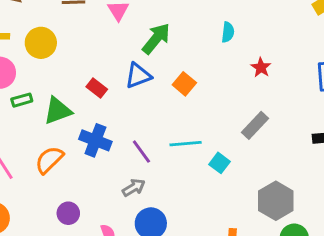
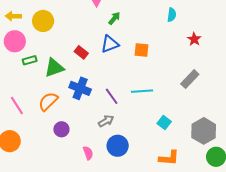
green arrow: (156, 39) -> (114, 18), moved, size x0.6
orange square: (184, 84) -> (141, 50), turned -35
cyan square: (220, 163) -> (164, 123), moved
purple circle: (68, 213) -> (61, 129), moved

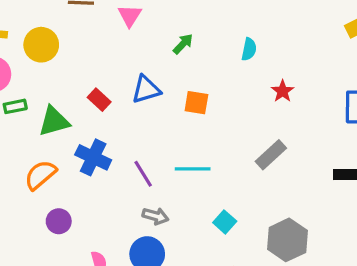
green arrow: (114, 18) -> (183, 44), moved
gray arrow: (106, 121) -> (155, 216), moved, turned 42

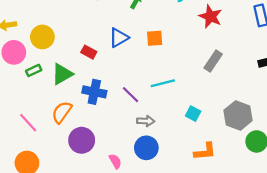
yellow circle: (41, 45) -> (42, 37), moved
red star: (283, 91) -> (211, 16), size x1.5
purple circle: (59, 221) -> (82, 140), size x1.5

